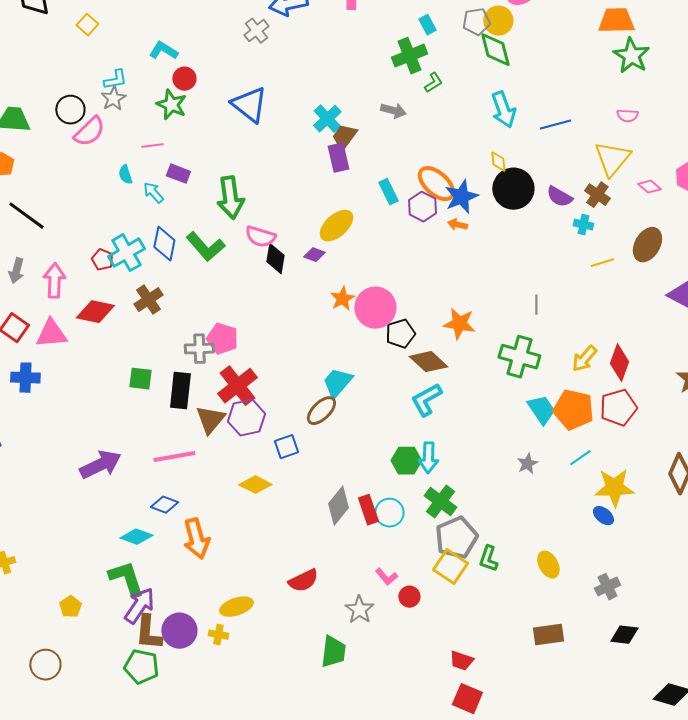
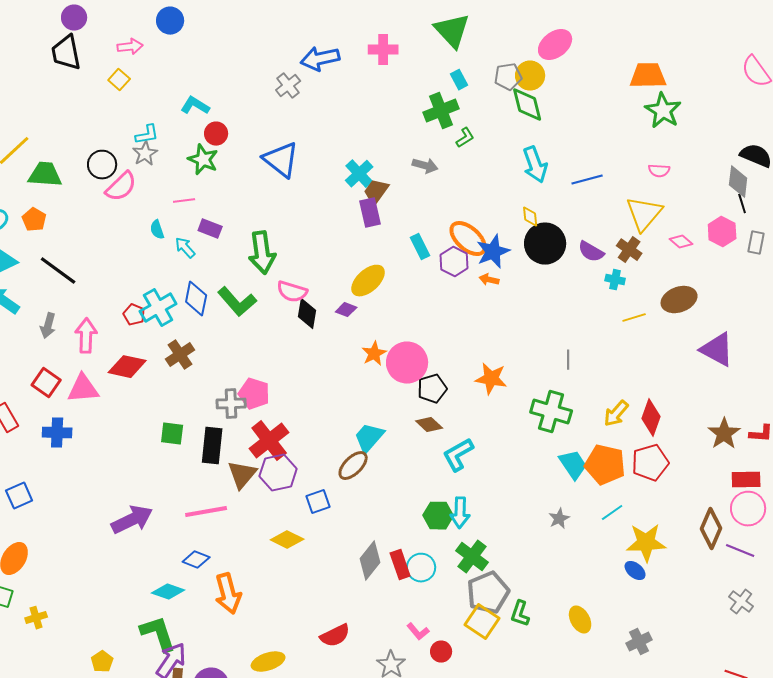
brown ellipse: (647, 245) -> (679, 300), turned 40
brown diamond: (428, 362) -> (429, 425), moved, size x0.7

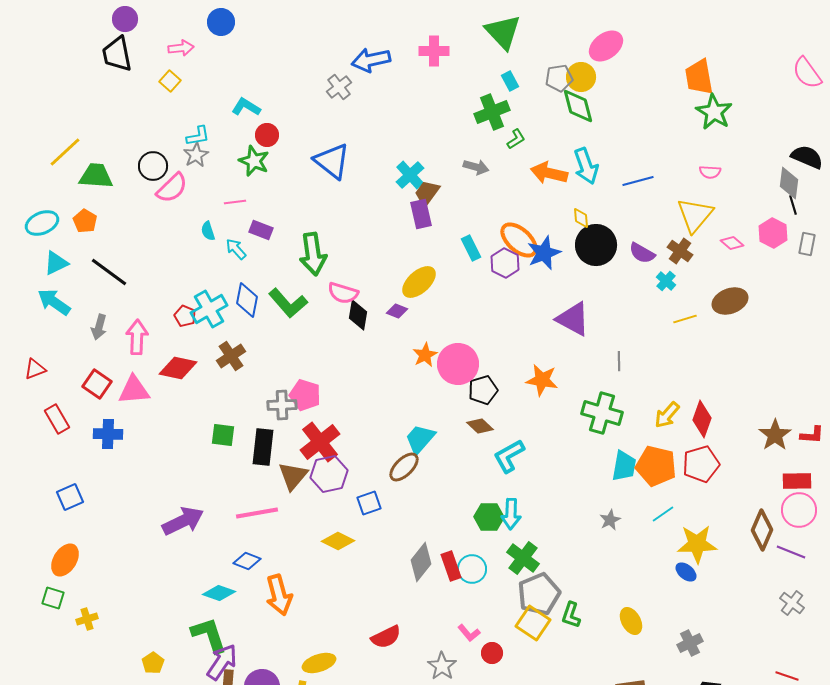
orange trapezoid: (648, 76) -> (699, 77), turned -99
orange arrow: (489, 280) -> (549, 173), moved, size x1.8
cyan cross: (615, 280) -> (666, 281), turned 30
purple triangle: (717, 350) -> (573, 319), moved
cyan trapezoid: (573, 465) -> (624, 466), turned 44

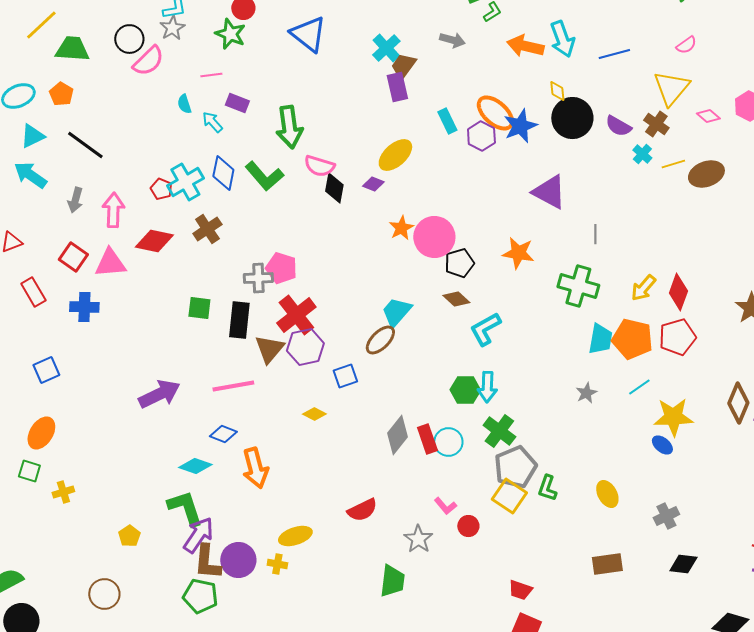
pink semicircle: (710, 172) -> (686, 45), turned -40
yellow line: (685, 319) -> (673, 164), moved
yellow diamond: (338, 541) -> (314, 414), size x0.7

